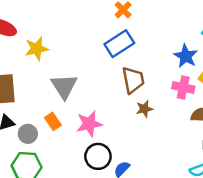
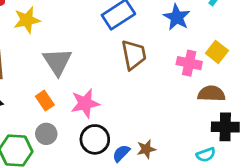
blue star: (186, 56) -> (177, 17), moved
brown star: (144, 109) -> (146, 149), moved
gray circle: (28, 134) -> (46, 134), moved

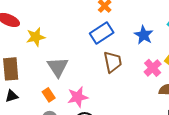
pink cross: (189, 63) -> (153, 68), turned 36

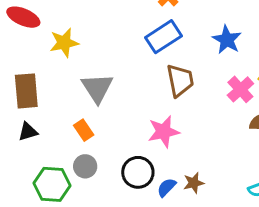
pink star: (78, 97) -> (164, 132), moved

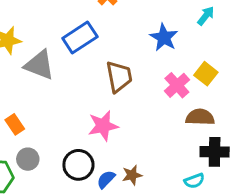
blue rectangle: (164, 37) -> (80, 37), moved
gray triangle: (97, 88) -> (39, 65), moved, turned -36
orange rectangle: (84, 130) -> (15, 124), moved

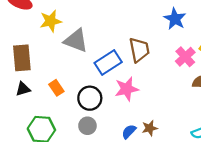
blue rectangle: (80, 37) -> (108, 62), moved
gray circle: (28, 159) -> (87, 126), moved
black circle: (78, 165) -> (90, 98), moved

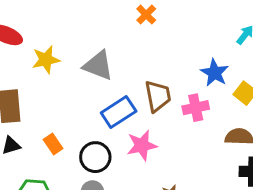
blue star: (175, 19) -> (215, 73), moved
gray triangle: (76, 41) -> (98, 65), moved
pink cross: (185, 57) -> (196, 108), moved, turned 30

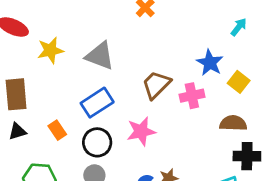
brown trapezoid: (158, 96) -> (156, 85), turned -124
blue rectangle: (119, 112) -> (97, 103), moved

